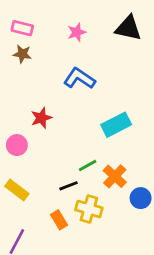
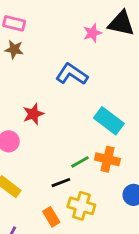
pink star: (77, 32) -> (92, 33), moved
cyan rectangle: (116, 125) -> (109, 121), turned 64
orange cross: (115, 176) -> (107, 159), moved, turned -30

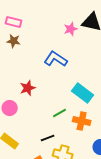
green line: (80, 162) -> (60, 113), moved

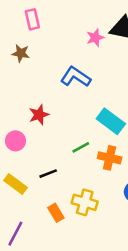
pink rectangle: (14, 22) -> (32, 19), moved, turned 63
black line: (48, 138) -> (48, 174), moved

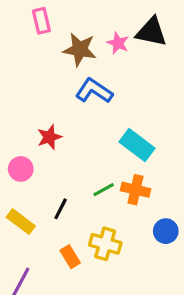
pink star: (95, 38) -> (118, 43), turned -30
brown star: (21, 53) -> (80, 49), moved, size x1.5
green line: (81, 147) -> (104, 190), moved
black line: (48, 174) -> (61, 209), turned -42

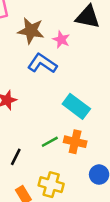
pink star: (118, 43) -> (61, 40), moved

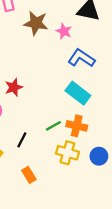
blue L-shape: (42, 64) -> (81, 58), moved
yellow cross: (51, 185) -> (67, 153), moved

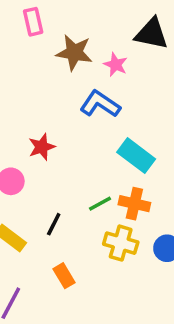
blue L-shape: (81, 58) -> (100, 104), moved

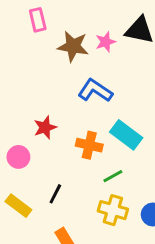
pink star: (116, 65) -> (105, 42), moved, turned 30
green line: (100, 204) -> (113, 176), moved
orange cross: (134, 204) -> (89, 145), moved

